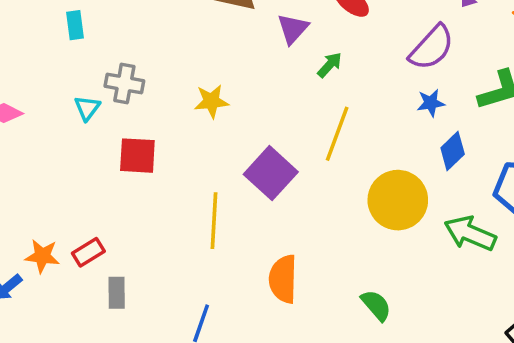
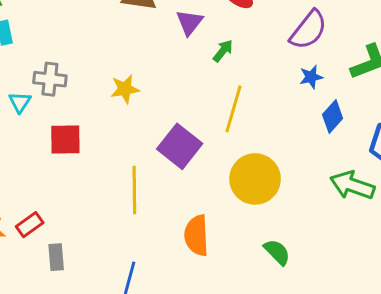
yellow circle: (398, 200) -> (255, 179), moved

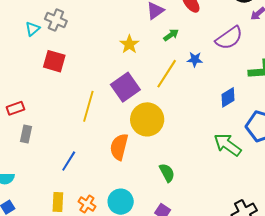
blue star: (311, 77) -> (195, 59), moved
yellow star: (125, 89) -> (129, 44), moved, turned 30
yellow circle: (255, 179) -> (147, 119), moved

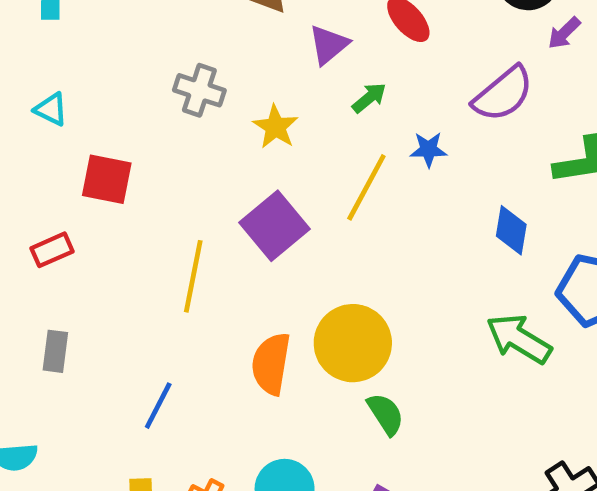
gray cross: (56, 20) -> (199, 90), moved
cyan triangle: (33, 29) -> (51, 109), turned -49
blue diamond: (228, 97) -> (511, 230), turned -45
red rectangle: (15, 108) -> (52, 250), moved
yellow circle: (147, 119) -> (353, 343), moved

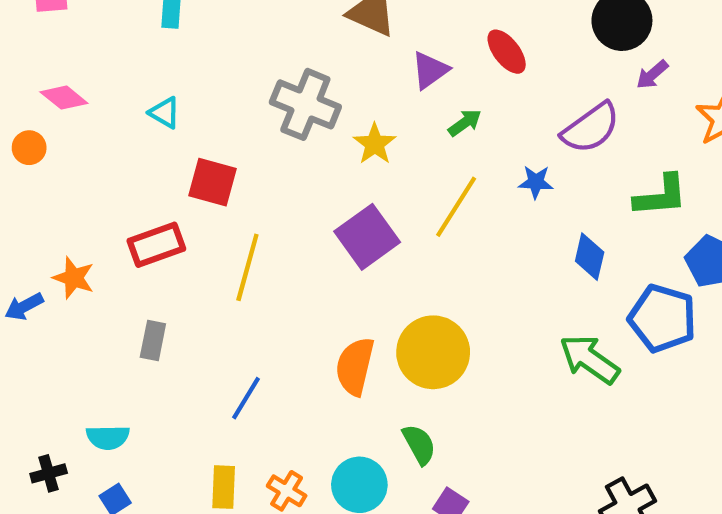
gray cross: (199, 90) -> (305, 104), size x1.4
blue star: (428, 149) -> (536, 182), moved
red rectangle: (52, 250) -> (156, 245), size x1.4
yellow line: (193, 276) -> (247, 267), moved
green semicircle: (386, 414) -> (419, 444), moved

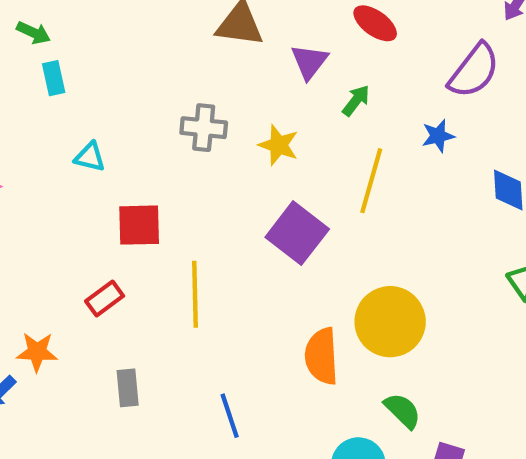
gray cross: (305, 104) -> (204, 128), size x0.7
cyan triangle: (165, 113) -> (90, 157), moved
red rectangle: (156, 245) -> (105, 299), size x0.7
blue line: (246, 398) -> (230, 416), turned -33

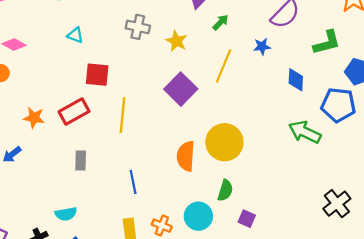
red rectangle: (105, 299) -> (74, 111), size x1.5
orange star: (37, 352) -> (34, 118), moved
green semicircle: (403, 411) -> (225, 190), turned 55

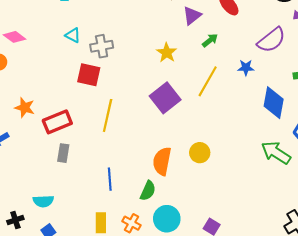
gray cross: (138, 27) -> (102, 46), moved, turned -30
blue diamond: (296, 80) -> (274, 103), size x1.4
red rectangle: (74, 111) -> (57, 122), moved
yellow circle: (224, 142) -> (200, 153), size x0.6
green semicircle: (225, 190) -> (148, 191), moved

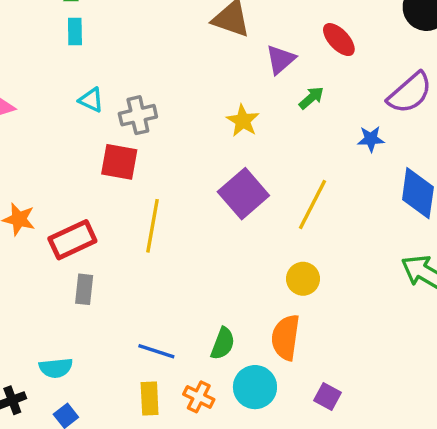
yellow line: (208, 81) -> (312, 205), moved
orange semicircle: (162, 161) -> (286, 337), moved
blue line: (110, 179) -> (156, 351), moved, turned -65

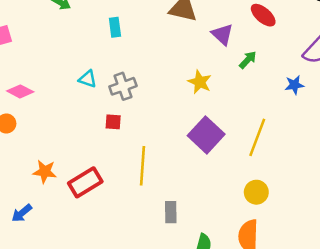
cyan rectangle: (75, 32) -> (115, 27), moved
purple triangle: (281, 59) -> (222, 34), turned -30
red square: (119, 162) -> (113, 122), size x0.6
gray rectangle: (84, 289) -> (171, 212), moved

